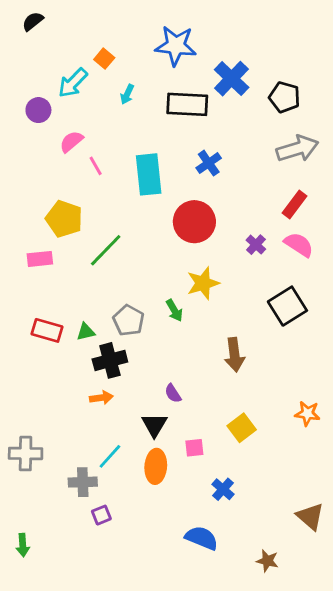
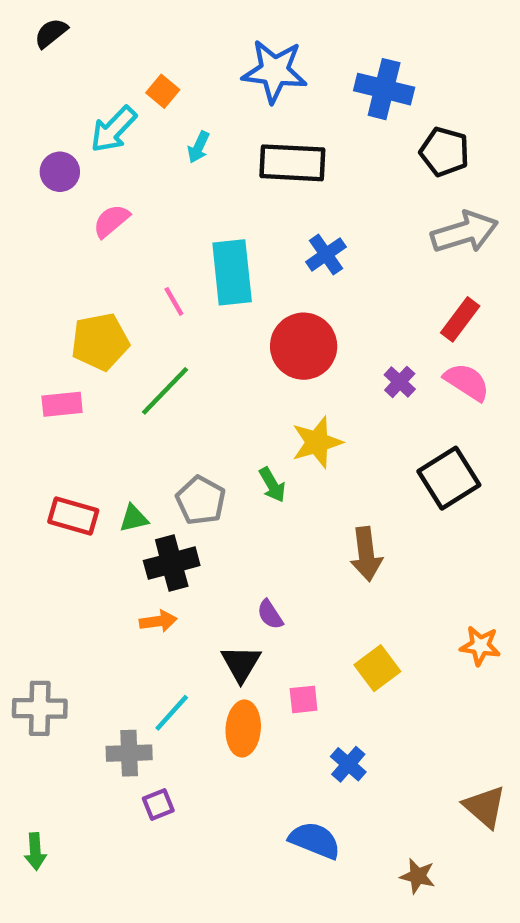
blue cross: (232, 79) -> (384, 89), moved, turned -30
pink line: (96, 166) -> (174, 301), moved
yellow pentagon: (64, 219) -> (100, 342), turned -30

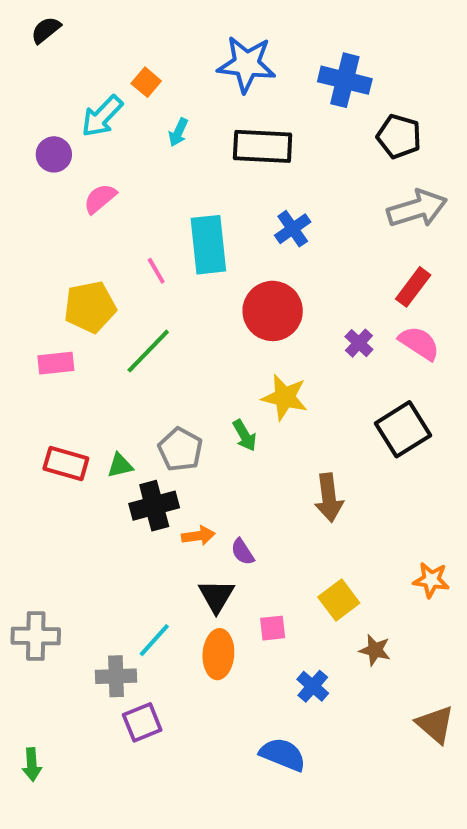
yellow star: (317, 442) -> (285, 397), turned 30
orange arrow: (158, 621) -> (198, 536), moved
purple square: (158, 805) -> (142, 722), size x1.4
brown star: (418, 876) -> (375, 650), moved

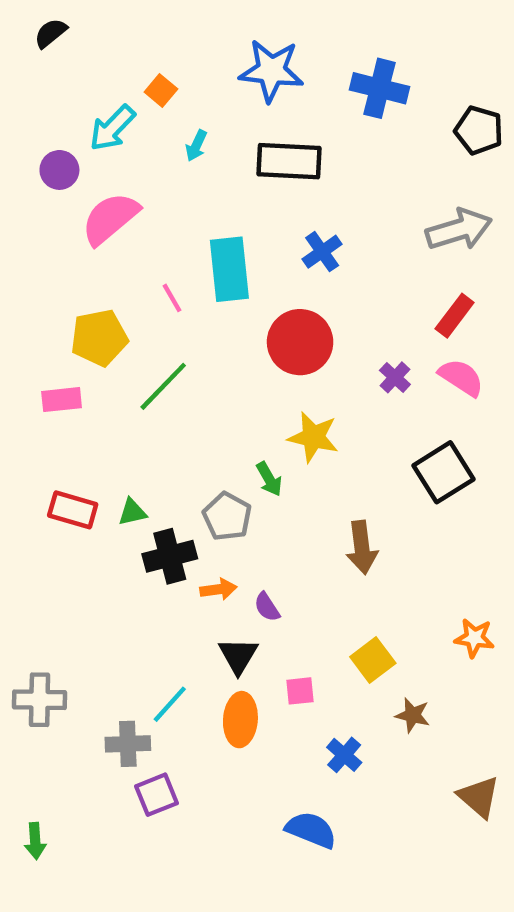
black pentagon: (399, 136) -> (479, 130), moved
pink semicircle: (100, 199) -> (110, 219), size x1.6
gray pentagon: (180, 449) -> (227, 517), moved

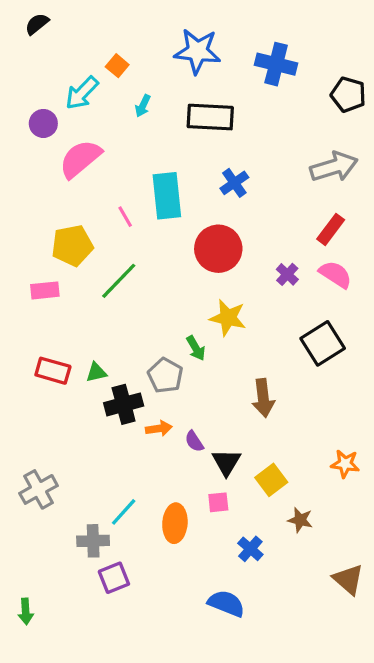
black triangle: (238, 656) -> (226, 462), moved
gray cross: (40, 700) -> (39, 489), moved, turned -30

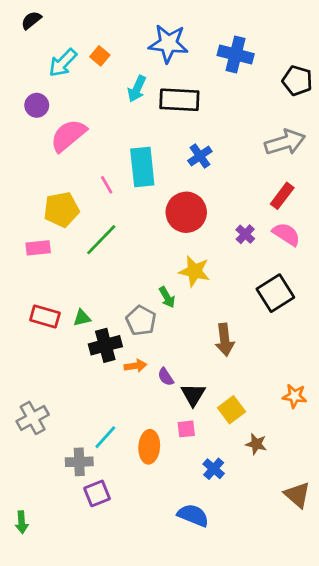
cyan arrow: (82, 93) -> (63, 63), moved
cyan arrow: (143, 106) -> (137, 89), moved, size x1.4

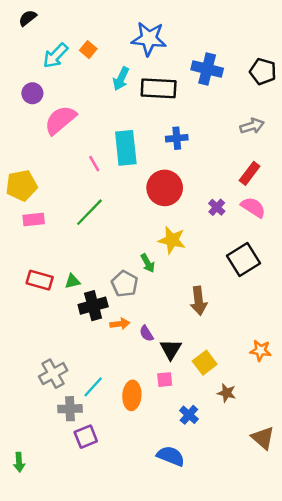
blue cross: (236, 55) -> (207, 69), moved
gray arrow: (285, 142) -> (252, 126), size x0.7
blue cross: (200, 156) -> (177, 138), turned 30
yellow pentagon: (61, 210) -> (21, 185), moved
gray cross: (33, 418) -> (53, 374), moved

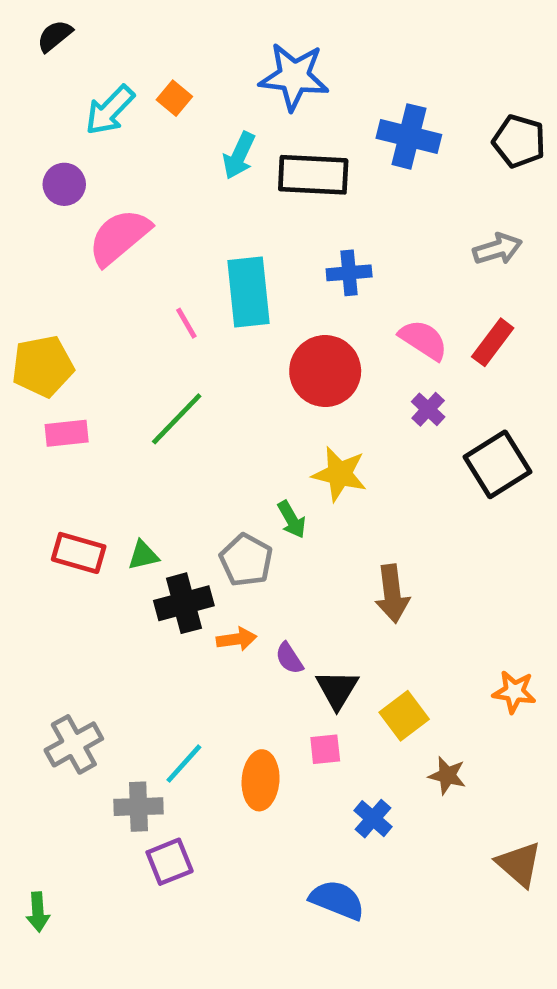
pink semicircle: (253, 207) -> (423, 340), moved
black square: (244, 259) -> (497, 464), moved
gray cross: (53, 374) -> (74, 744), moved

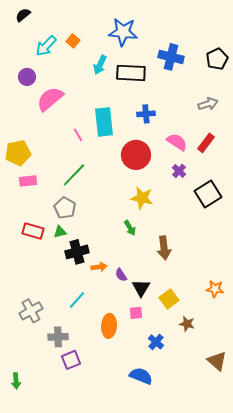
black pentagon: (519, 141) -> (217, 59), turned 30
green arrow: (292, 519) -> (130, 228), moved
gray pentagon: (246, 560) -> (65, 208), moved
cyan line: (184, 764) -> (77, 300), moved

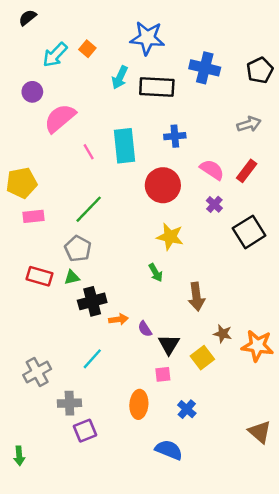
pink line: (78, 135) -> (89, 152), moved
orange star: (215, 289) -> (257, 346), size x1.5
brown star: (187, 324) -> (223, 334), moved
orange ellipse: (109, 326) -> (139, 404), moved

